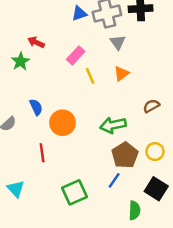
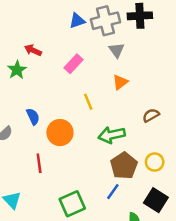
yellow line: (90, 76) -> (88, 102), moved

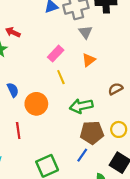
pink rectangle: (73, 64) -> (56, 54), moved
brown pentagon: (124, 166) -> (92, 133), turned 30

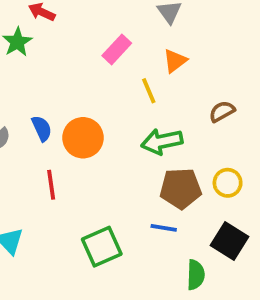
yellow line: (61, 77) -> (149, 91), moved
blue semicircle: (13, 90) -> (42, 128), moved
blue line: (82, 155) -> (164, 228), turned 64

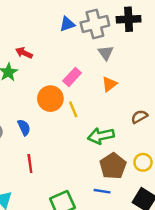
yellow line: (149, 91) -> (73, 109), moved
orange circle: (83, 138) -> (50, 99), moved
brown pentagon: (181, 188) -> (113, 166), turned -30

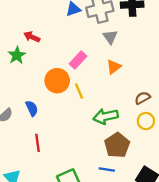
yellow circle: (143, 162) -> (146, 121), moved

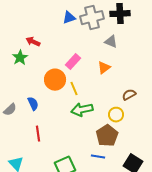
gray triangle: (110, 37) -> (111, 42), moved, turned -32
green arrow: (106, 116) -> (82, 110), moved
yellow circle: (146, 121) -> (116, 115), moved

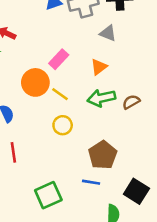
yellow line: (74, 89) -> (60, 94), turned -32
green arrow: (82, 110) -> (101, 98), moved
yellow circle: (116, 115) -> (63, 125), moved

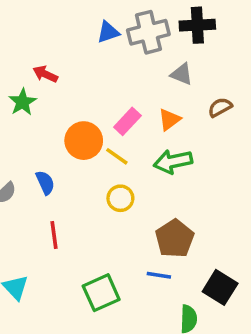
pink rectangle: (59, 59) -> (127, 121), moved
brown semicircle: (131, 102) -> (220, 107), moved

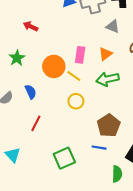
green star: (22, 102) -> (17, 58), moved
pink rectangle: (127, 121) -> (80, 55), turned -35
red line: (54, 235) -> (36, 123), turned 35

